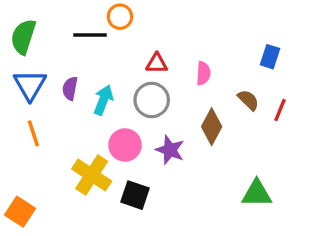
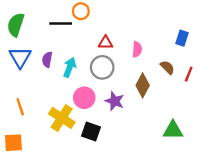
orange line: (33, 133) -> (20, 107), moved
orange square: (20, 212) -> (13, 143), turned -36

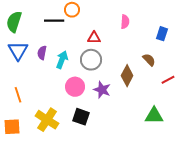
pink semicircle: (137, 49) -> (125, 22), moved
red line: (189, 74) -> (168, 80), moved, turned 40
yellow cross: (62, 118) -> (47, 120), moved

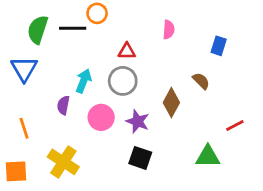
green semicircle: (14, 22) -> (38, 30), moved
purple semicircle: (42, 53) -> (63, 105), moved
red line: (168, 80) -> (235, 126), moved
black square: (81, 117) -> (140, 158), moved

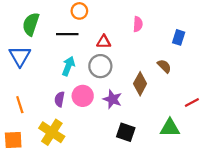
black line: (73, 28) -> (67, 34), moved
purple semicircle: (63, 105) -> (60, 99), moved
black square: (140, 158) -> (126, 132), moved

